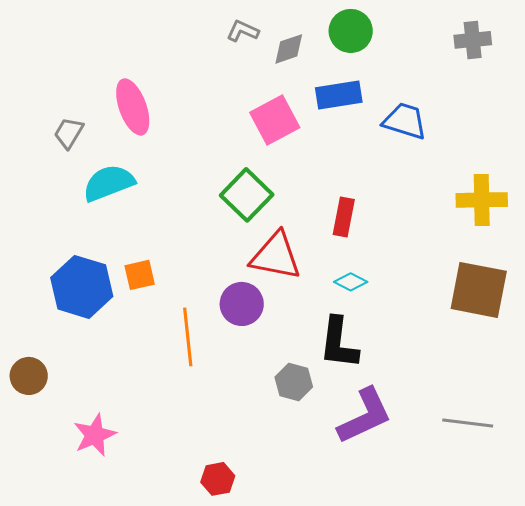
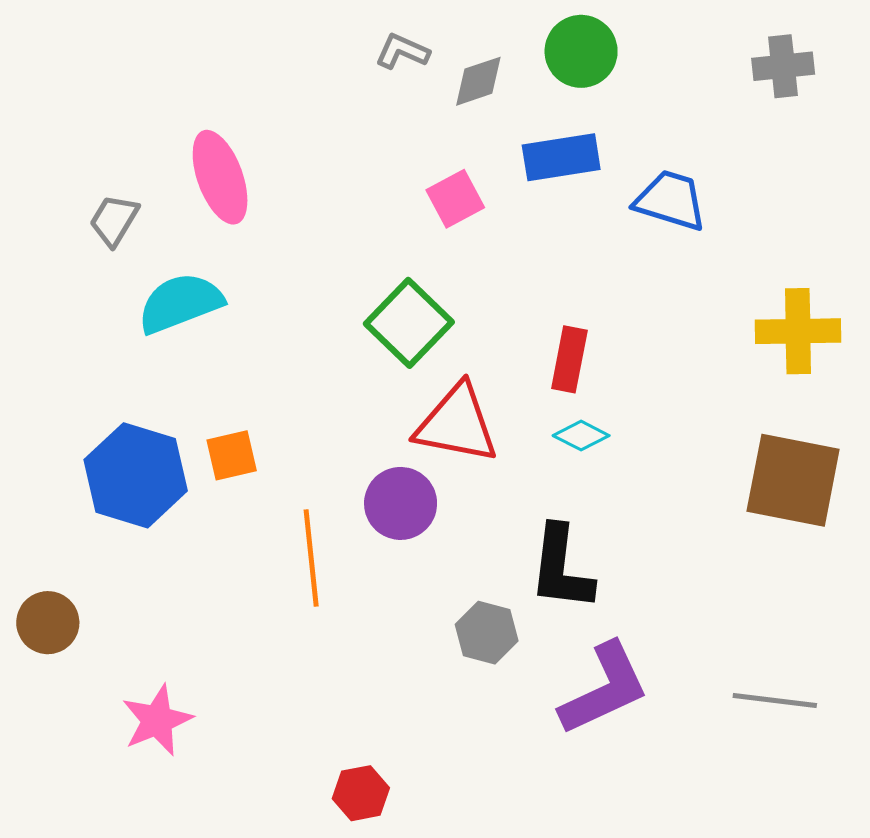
pink square: (275, 120) -> (455, 199), size x0.7
cyan diamond: (351, 282) -> (581, 436), moved

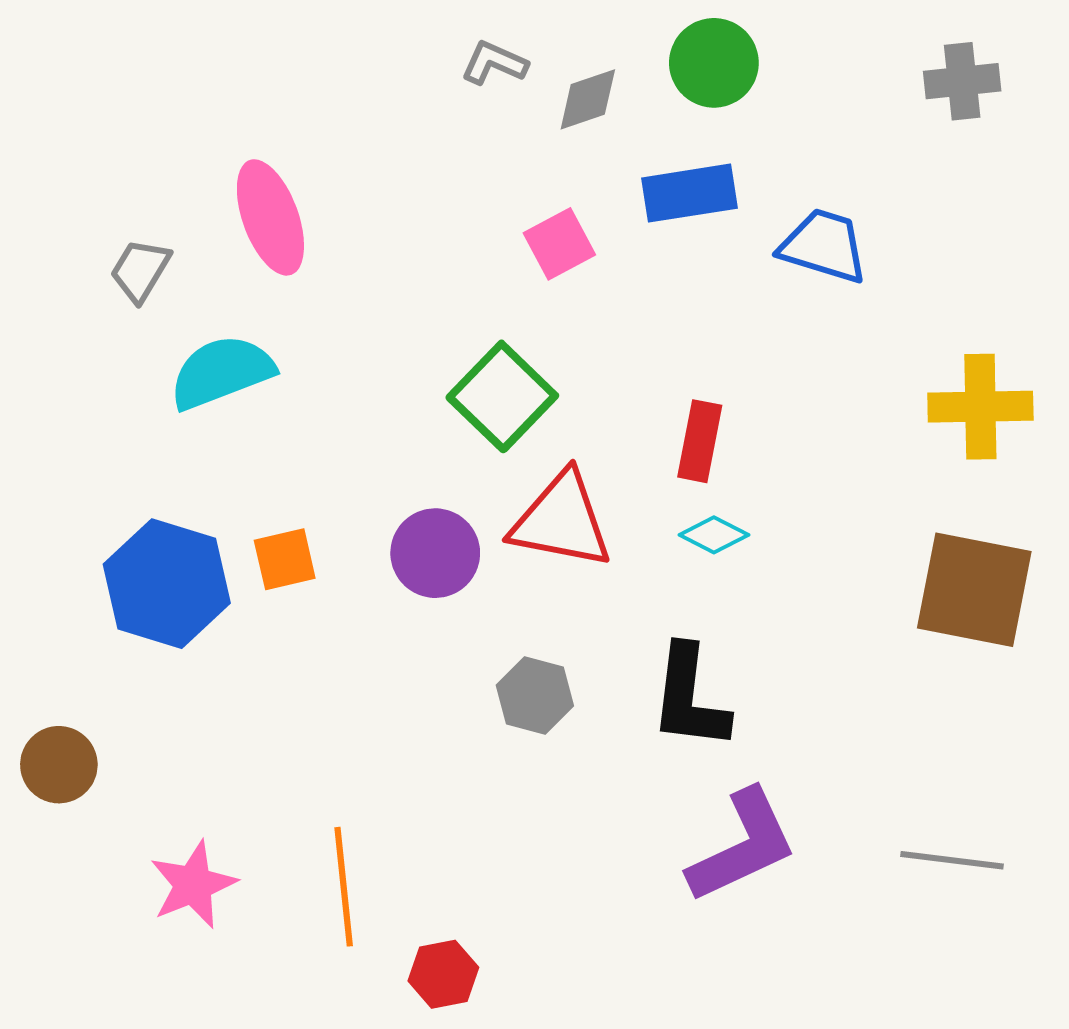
purple circle: (401, 503) -> (435, 553), moved
orange line: (311, 558) -> (344, 887), moved
gray hexagon: (487, 633) -> (535, 696), moved

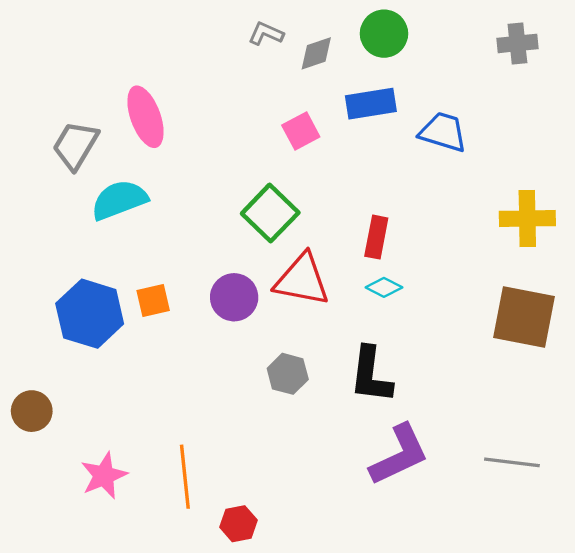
gray trapezoid: (140, 270) -> (75, 145), size x1.4

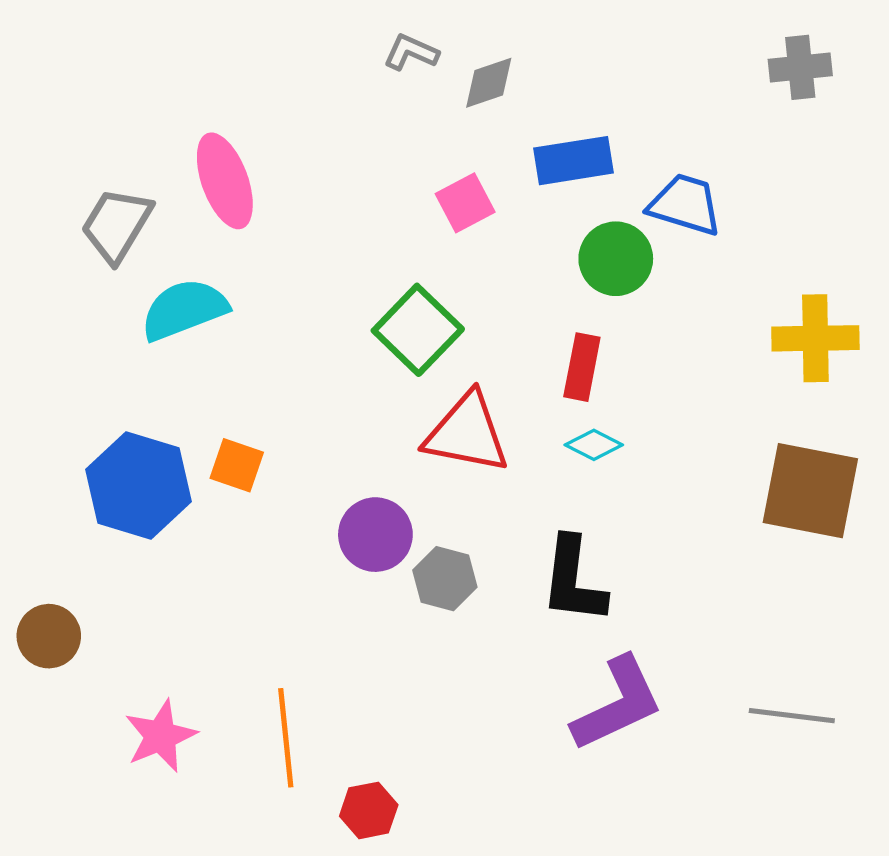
green circle: (384, 34) -> (616, 259), moved
purple circle: (234, 297) -> (375, 535), moved
orange square: (153, 301) -> (237, 465), turned 32

